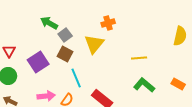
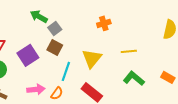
orange cross: (108, 23) -> (104, 23), moved
yellow triangle: (94, 44) -> (92, 58), moved
cyan line: (76, 78) -> (66, 71), turned 42

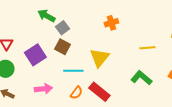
yellow line: (129, 51) -> (147, 48), moved
cyan line: (66, 71) -> (73, 71), turned 72
orange semicircle: (57, 93) -> (76, 93), moved

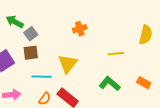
brown square: (62, 47) -> (31, 53), turned -35

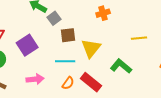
brown square: (31, 53) -> (68, 35), moved
green L-shape: (110, 84) -> (121, 66), moved

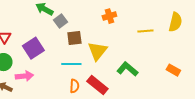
yellow line: (139, 38) -> (145, 31), moved
pink arrow: (35, 79) -> (24, 76), moved
orange semicircle: (68, 83) -> (74, 86), turned -32

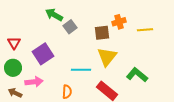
yellow line: (145, 31) -> (145, 30), moved
brown square: (74, 38) -> (102, 33), moved
orange semicircle: (74, 86) -> (67, 92), moved

